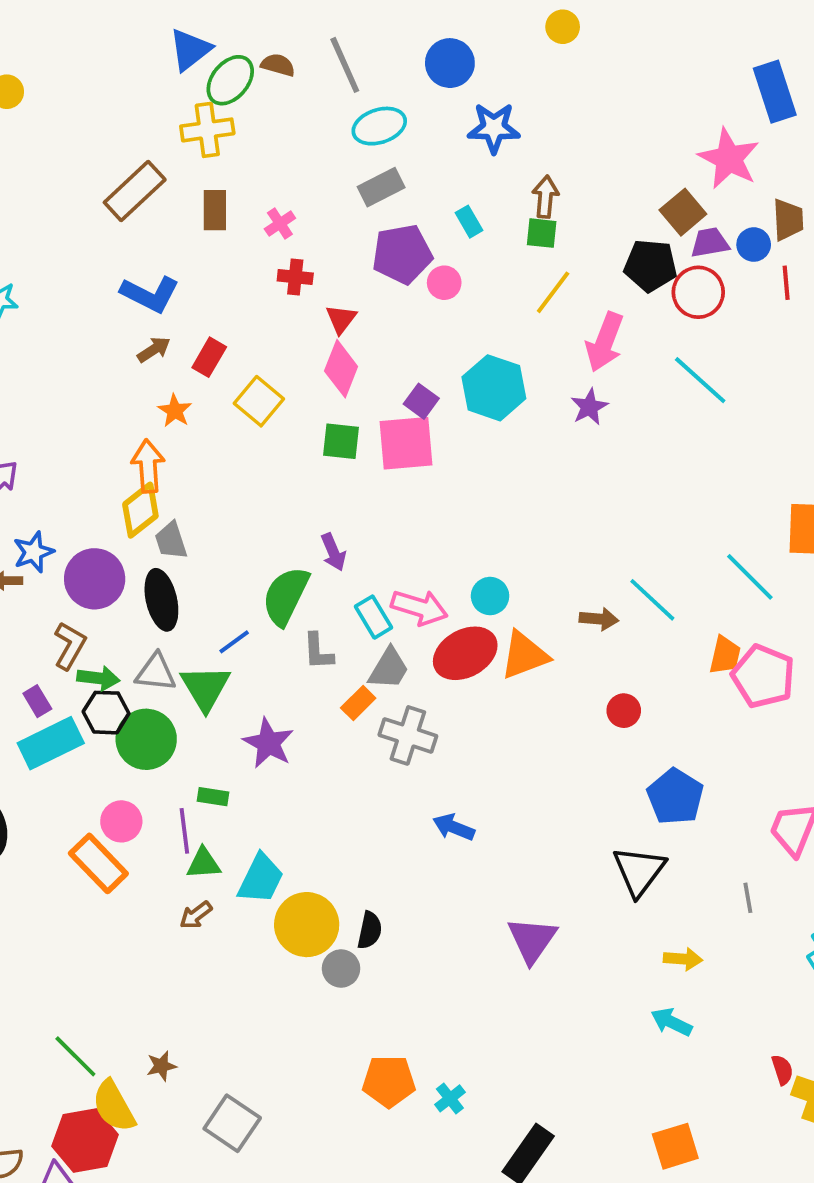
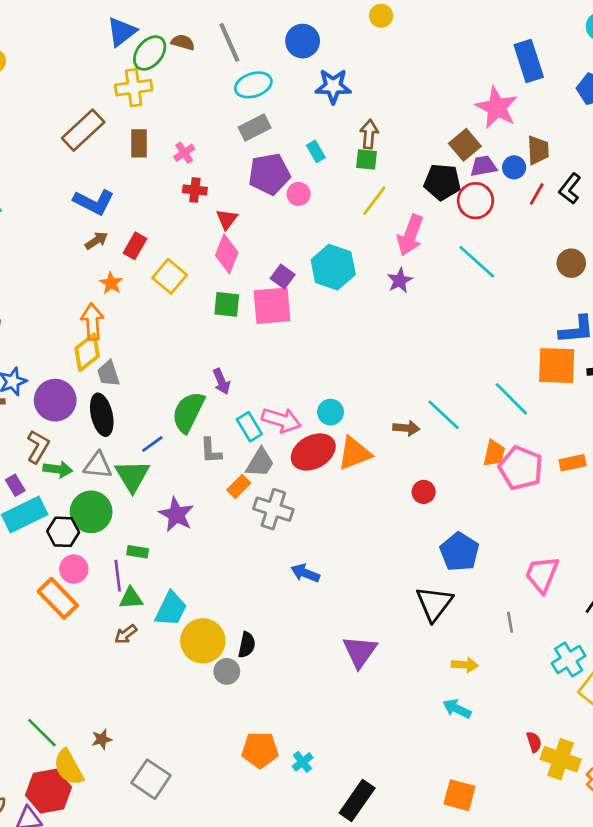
red line: (786, 283) -> (537, 194), turned 35
black hexagon: (106, 713) -> (63, 532), moved
orange square: (675, 1146) -> (460, 795), turned 32

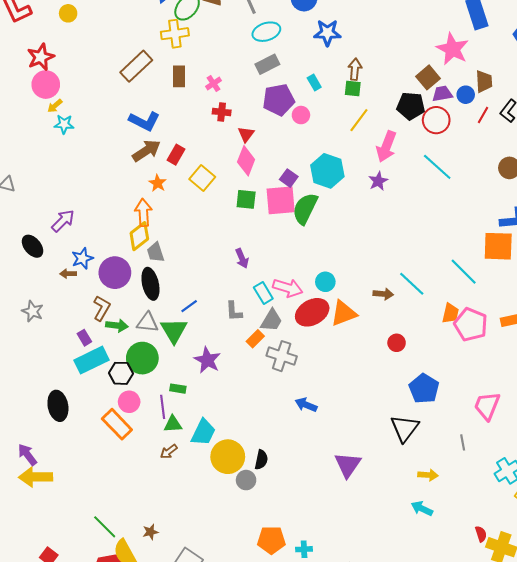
brown arrow: (96, 241) -> (146, 151), size x1.6
green semicircle: (188, 412) -> (305, 209), moved
cyan cross: (303, 762) -> (304, 549), turned 35

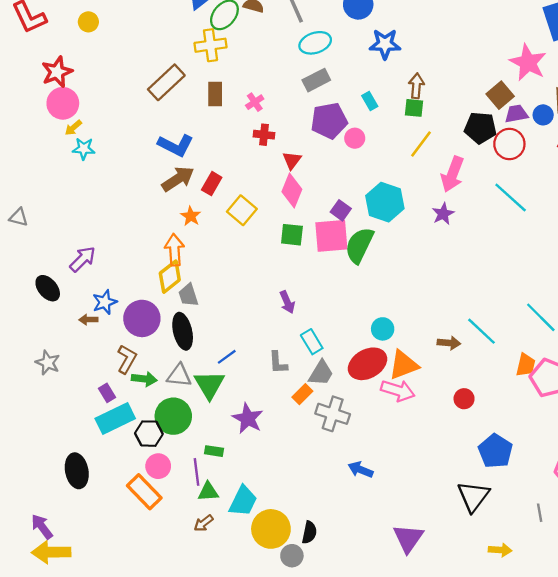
pink arrow: (288, 288) -> (398, 391), moved

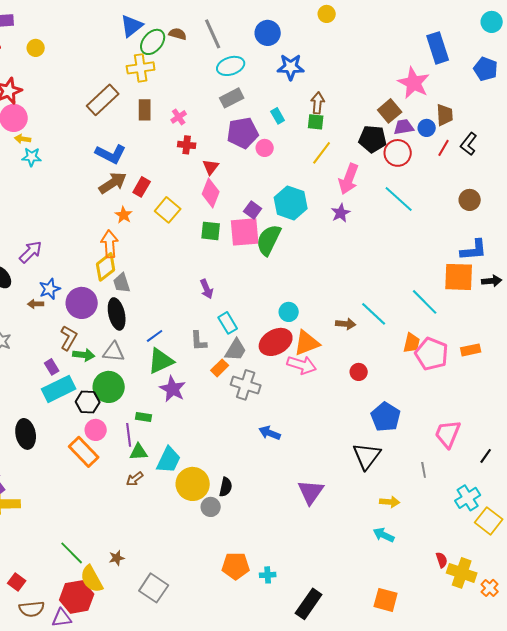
yellow arrow: (73, 128) -> (23, 139), turned 49
green triangle: (209, 385) -> (161, 361), moved, turned 36

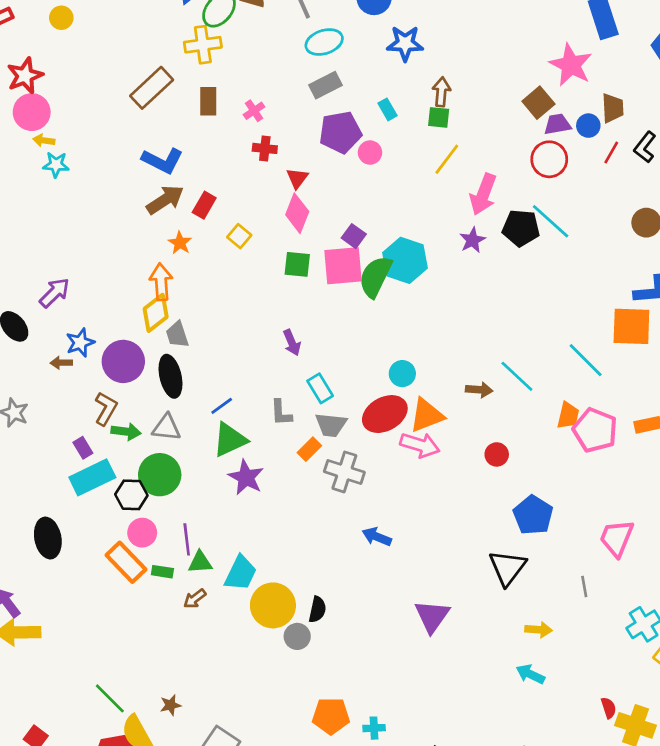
black pentagon: (373, 139) -> (521, 228), moved
cyan hexagon: (291, 203) -> (405, 260), moved
yellow square: (168, 210) -> (239, 236), size x0.7
gray trapezoid: (236, 350) -> (331, 425), turned 65
green rectangle: (144, 417) -> (162, 572), moved

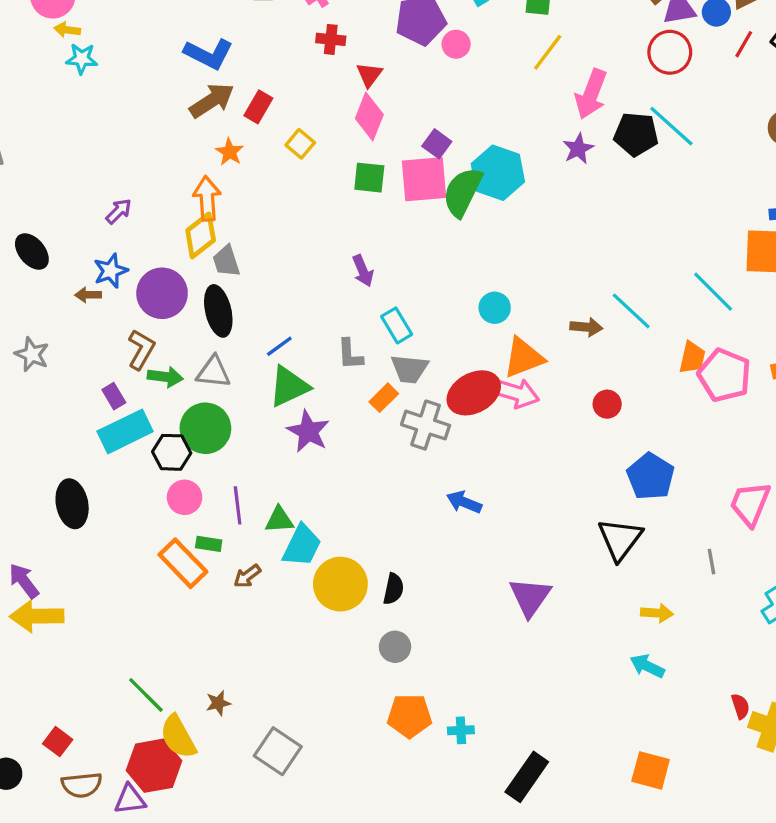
purple arrow: (55, 293) -> (119, 211), moved, size x0.7
red ellipse: (385, 414) -> (474, 393), moved
orange rectangle: (126, 562) -> (183, 563), moved
green triangle: (200, 562) -> (279, 520), moved
gray circle: (297, 636) -> (395, 647), moved

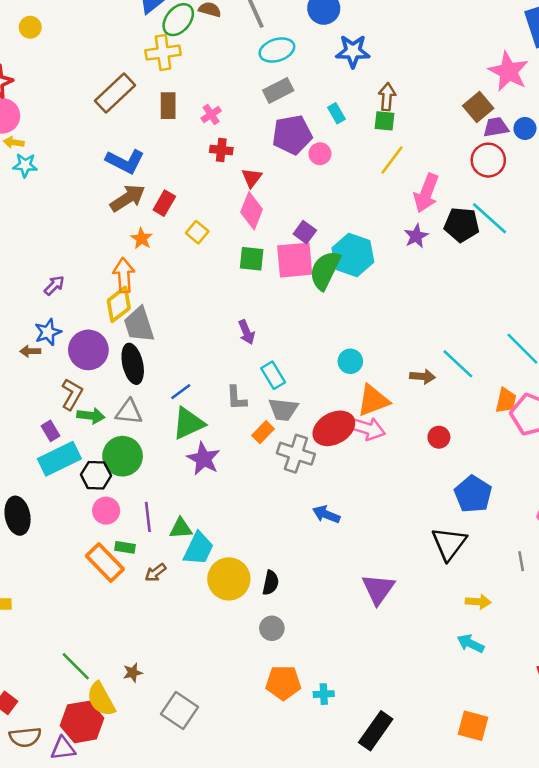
gray trapezoid: (226, 261) -> (139, 325), size x1.4

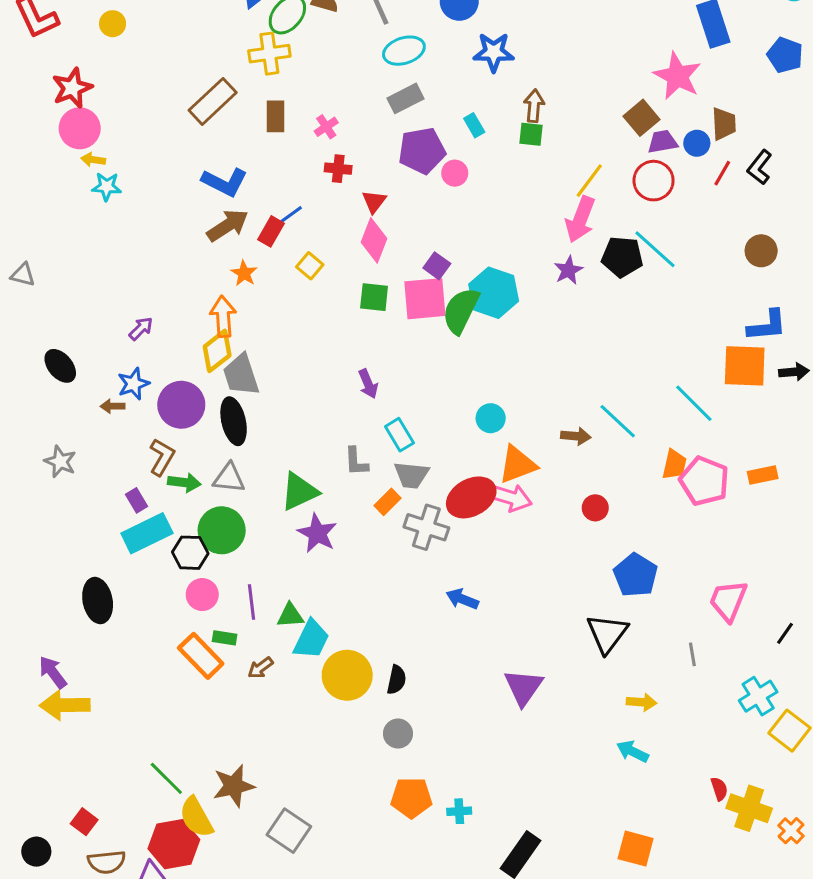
yellow line: (392, 160) -> (589, 181), moved
blue line: (181, 392) -> (290, 215), moved
brown star: (133, 673) -> (234, 786), size x1.8

